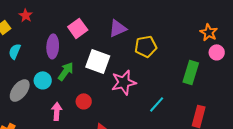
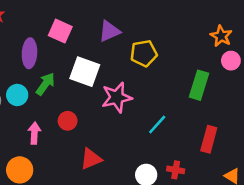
pink square: (78, 28) -> (60, 31), turned -30

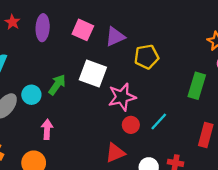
pink square: (60, 31) -> (83, 30), moved
purple ellipse: (29, 53) -> (43, 28), moved
red circle: (68, 121) -> (131, 125), moved
red triangle: (91, 159) -> (115, 153), moved

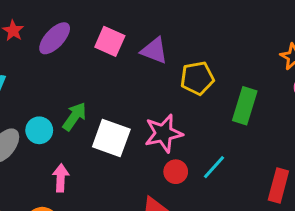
purple ellipse: (43, 28) -> (55, 38), turned 40
purple triangle: (115, 37) -> (154, 51), turned 45
white square: (93, 73) -> (111, 138), moved
green rectangle: (197, 86) -> (245, 106), moved

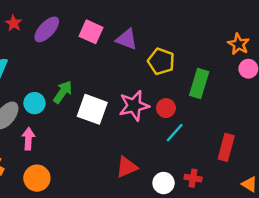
yellow pentagon: (197, 78) -> (161, 61), turned 30
red circle: (176, 172) -> (166, 108), moved
pink arrow: (61, 178) -> (28, 139), moved

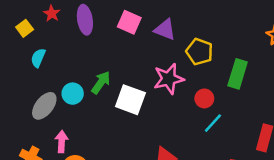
purple ellipse: (47, 29) -> (85, 20), turned -52
pink star: (134, 106) -> (169, 79), moved
pink arrow: (28, 139) -> (62, 142), moved

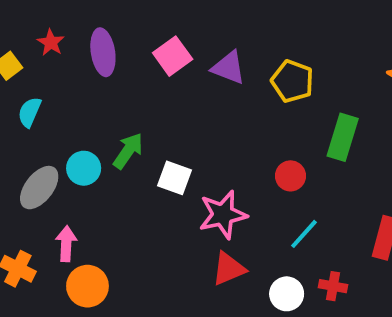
pink square: (129, 22) -> (173, 56), turned 30
yellow pentagon: (199, 52) -> (292, 81), moved
pink star: (169, 79) -> (223, 215), moved
white square: (130, 100) -> (174, 178), size x0.7
cyan line: (213, 123) -> (304, 234), moved

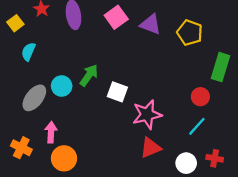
red circle: (290, 176) -> (200, 97), moved

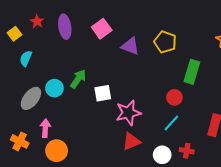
purple triangle: (151, 24) -> (130, 46), moved
white square: (117, 92) -> (103, 93), turned -30

